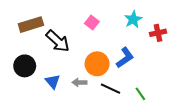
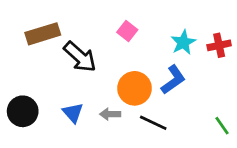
cyan star: (133, 19) -> (183, 42), moved
black circle: (25, 66) -> (23, 111), moved
green line: (140, 94) -> (222, 126), moved

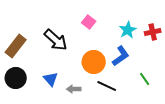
brown rectangle: (43, 34) -> (16, 46), moved, turned -35
gray arrow: (110, 114) -> (74, 89), moved
green line: (222, 126) -> (145, 79), moved

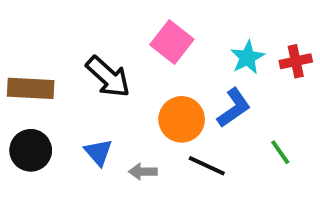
pink square: (89, 22) -> (172, 42), size x1.5
brown rectangle: (16, 46) -> (31, 88), turned 55

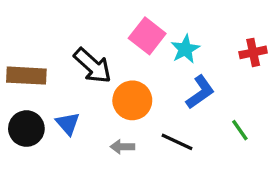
cyan star: (247, 57) -> (185, 49), moved
orange circle: (182, 119) -> (132, 100), moved
blue triangle: (98, 152) -> (68, 124), moved

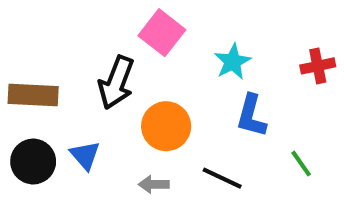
pink square: (147, 36) -> (162, 33), moved
black arrow: (93, 66) -> (116, 83), turned 69
blue L-shape: (200, 92) -> (251, 116), turned 140

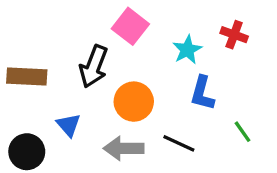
red cross: (318, 66) -> (234, 35), moved, turned 32
black circle: (33, 162) -> (27, 152), moved
gray arrow: (154, 184) -> (124, 148), size x1.6

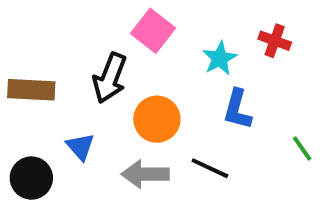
green line: (242, 132) -> (302, 149), moved

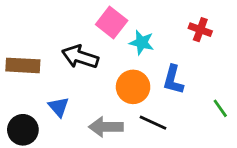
cyan star: (220, 58) -> (142, 43), moved, turned -30
black arrow: (110, 78) -> (80, 57), turned 87
orange circle: (157, 119) -> (133, 87), moved

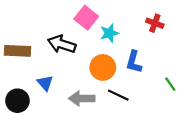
cyan star: (142, 43) -> (109, 33), turned -30

